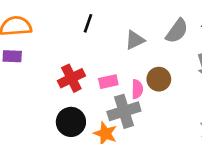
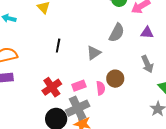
gray semicircle: (177, 31) -> (117, 33), moved
gray cross: (124, 111) -> (78, 108), moved

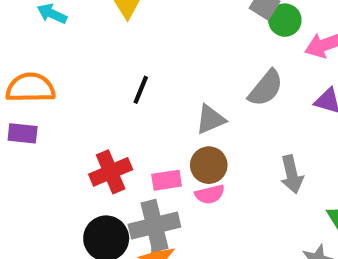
gray arrow: (147, 64) -> (292, 174), moved
brown circle: (115, 79) -> (209, 165), moved
pink semicircle: (101, 88) -> (210, 194), turned 72

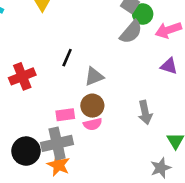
gray semicircle: (266, 88) -> (131, 32), moved
black line: (141, 90) -> (67, 58), moved
red cross: (111, 172) -> (22, 76), moved

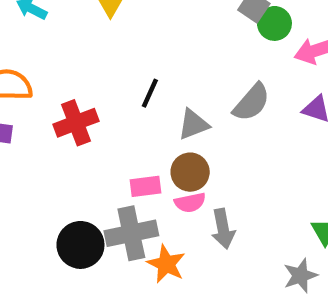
gray semicircle: (131, 32) -> (251, 102), moved
gray arrow: (145, 113) -> (223, 229), moved
orange star: (58, 165) -> (166, 264), moved

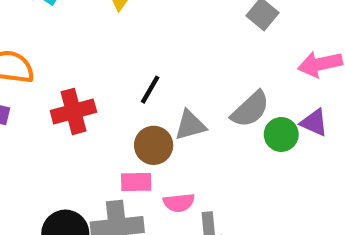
green circle: (274, 23) -> (281, 134), moved
brown circle: (190, 172) -> (154, 145), moved

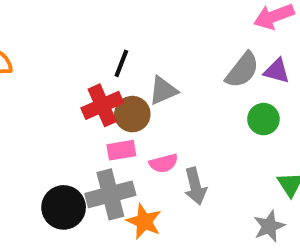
gray semicircle: (250, 109) -> (242, 70), moved
red cross: (73, 111) -> (102, 105), moved
green circle: (281, 134) -> (263, 119), moved

